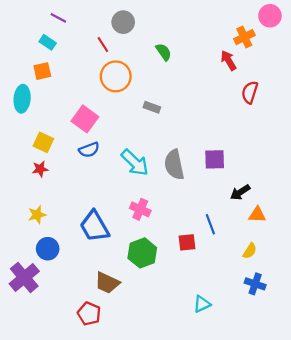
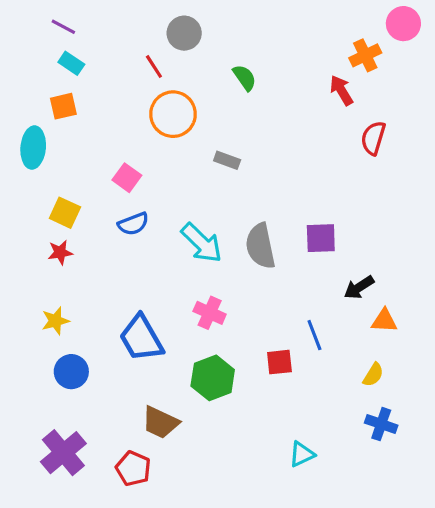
purple line: (58, 18) -> (63, 27), moved
pink square: (85, 119) -> (127, 178), size x0.7
purple cross: (24, 277) -> (63, 453), moved

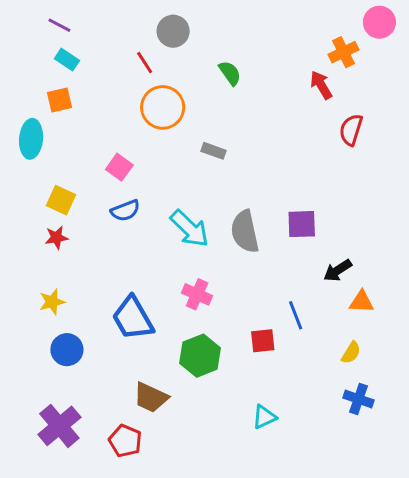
cyan triangle: (302, 454) -> (264, 417), moved

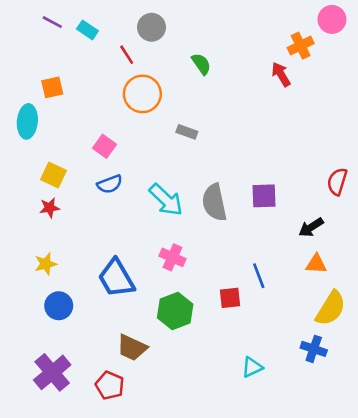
cyan rectangle: (67, 60) -> (87, 30), moved
red semicircle: (351, 130) -> (337, 182), moved
black arrow: (338, 270) -> (311, 227), moved
yellow semicircle: (351, 353) -> (331, 308), moved, size x1.8
cyan triangle: (264, 417) -> (252, 367), moved

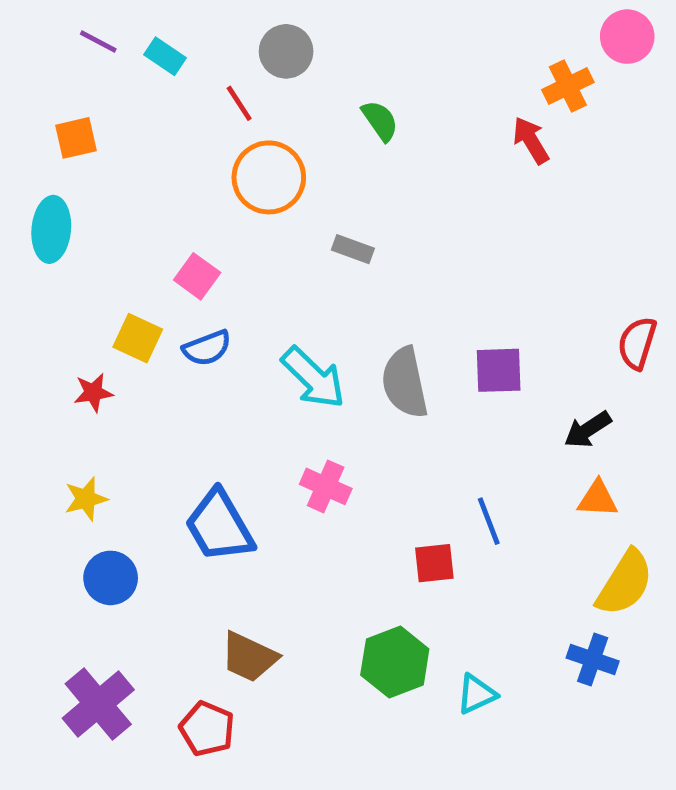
orange square: (52, 87) -> (76, 138), moved
yellow square: (53, 175) -> (138, 338), moved
green hexagon: (175, 311) -> (395, 662), moved

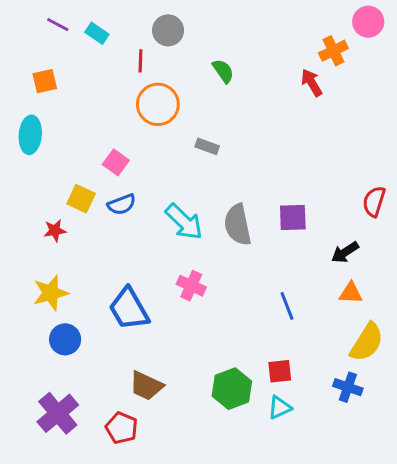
red line: (239, 103) -> (140, 61), turned 35
yellow star: (86, 499) -> (51, 293), size x1.4
red square: (434, 563) -> (280, 371), moved

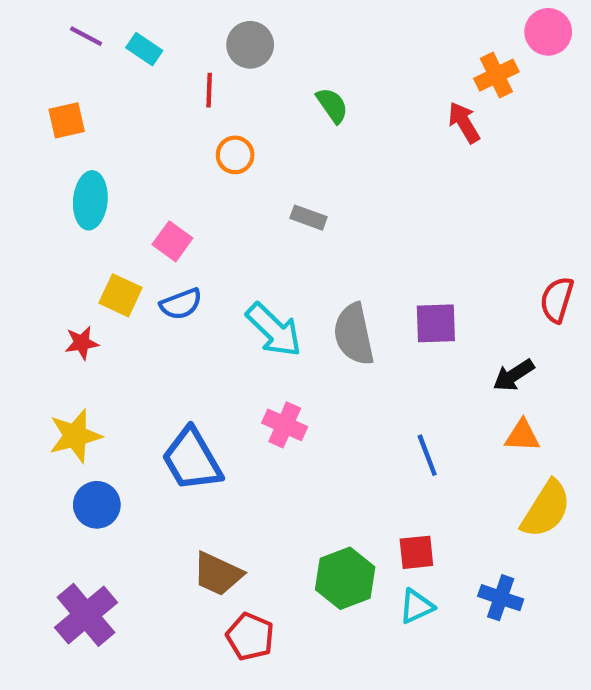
orange circle: (158, 104) -> (235, 155), size x0.6
cyan ellipse: (30, 135) -> (90, 200), moved
blue cross: (348, 387) -> (501, 598), moved
red pentagon: (122, 428) -> (250, 637), moved

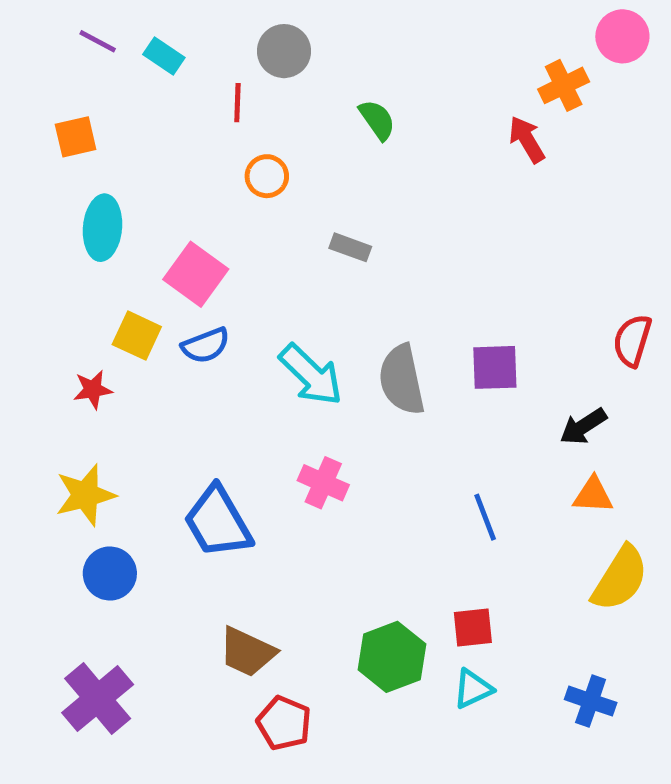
pink square: (172, 241) -> (196, 274), size x1.4
blue cross: (501, 598) -> (591, 701), moved

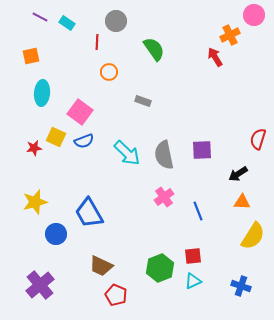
green semicircle: (377, 120) -> (154, 49), size x1.4
red star: (93, 390) -> (34, 148), moved
pink cross: (323, 483) -> (164, 197), moved, turned 30
blue circle: (110, 573) -> (56, 234), moved

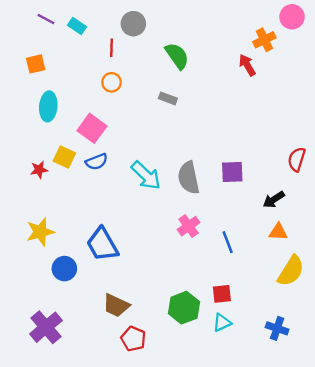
orange circle: (109, 72) -> (112, 82), moved
gray rectangle: (143, 101) -> (168, 98), moved

